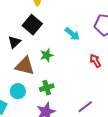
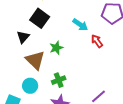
red arrow: (95, 61) -> (97, 41), moved
brown triangle: (25, 66) -> (35, 60), turned 35

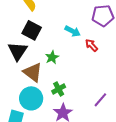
black triangle: (23, 37) -> (18, 51), size x1.5
cyan circle: (30, 86) -> (31, 98), size x1.5

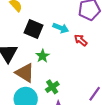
black square: (32, 30) -> (34, 29), moved

